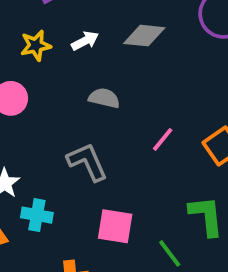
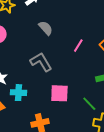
gray semicircle: (104, 98) -> (46, 28), turned 42

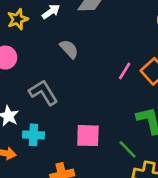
pink line: (78, 46) -> (125, 71), moved
gray L-shape: (41, 62) -> (43, 93), moved

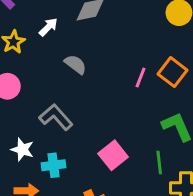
pink square: (88, 136) -> (113, 155), turned -30
green line: (128, 149) -> (159, 163), turned 48

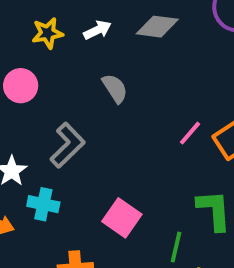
gray L-shape: (56, 117) -> (67, 145), turned 68
pink square: (113, 155) -> (122, 218), turned -36

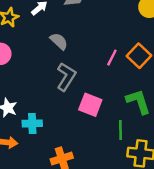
gray L-shape: (67, 145) -> (66, 77), moved
pink square: (122, 218) -> (90, 105), moved

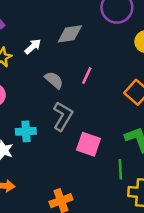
pink line: (112, 58) -> (87, 76), moved
cyan cross: (32, 123) -> (26, 131), moved

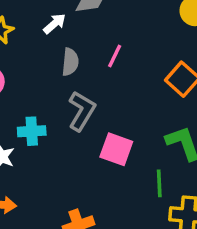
white arrow: (33, 46) -> (55, 24), moved
gray semicircle: (54, 80) -> (70, 62), turned 54

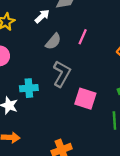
gray semicircle: (70, 62) -> (53, 41), turned 36

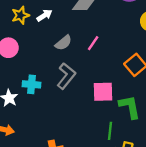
white arrow: (42, 16) -> (44, 15), moved
pink square: (85, 99) -> (103, 92), moved, turned -30

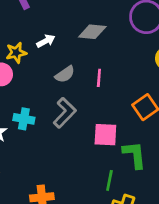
yellow star: (20, 15) -> (16, 53), moved
pink line: (93, 43) -> (99, 78), turned -35

